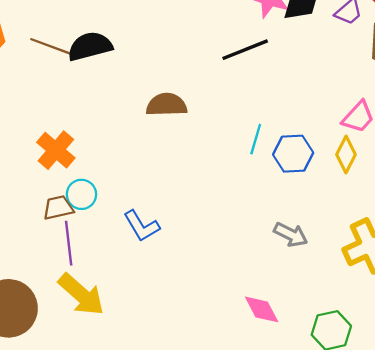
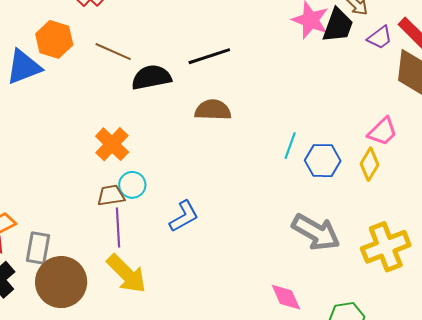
black semicircle: (90, 46) -> (151, 77), moved
black line: (245, 50) -> (209, 56), moved
blue L-shape: (142, 226) -> (184, 216), turned -92
gray arrow: (291, 235) -> (316, 232), size x1.6

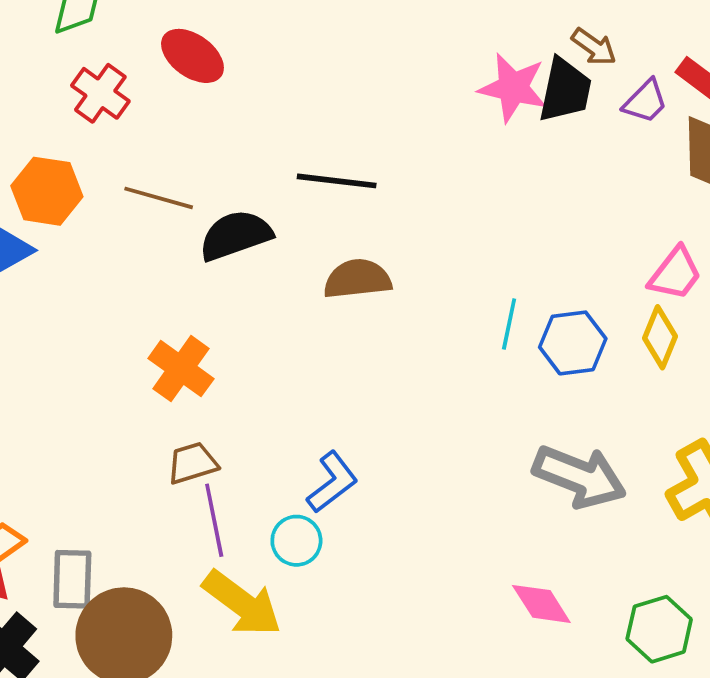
black line: (209, 56) -> (337, 181), turned 33
cyan circle: (132, 185) -> (296, 541), moved

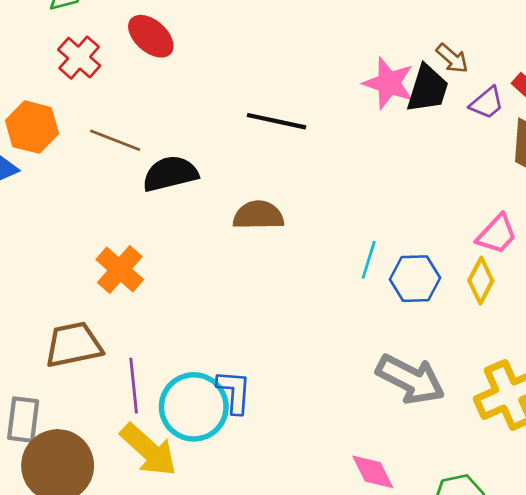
black line: (337, 181) -> (276, 121), moved
brown trapezoid: (192, 463) -> (73, 345), moved, size x1.5
blue L-shape: (332, 482) -> (234, 392), moved, turned -54
cyan circle: (296, 541) -> (194, 407), size x1.8

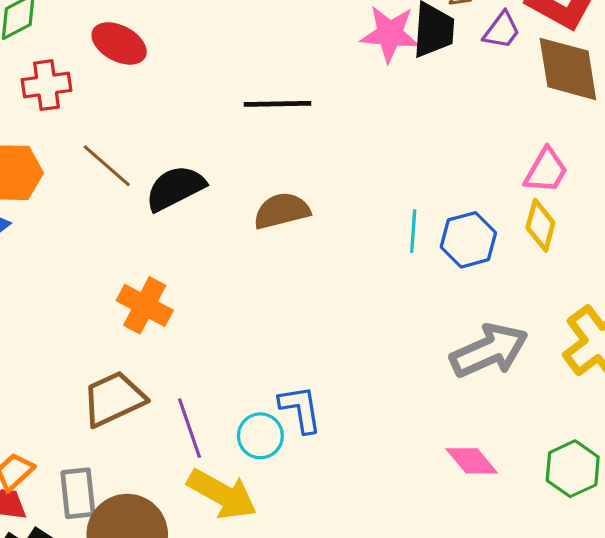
red cross: (79, 58) -> (47, 85), turned -36
brown line: (115, 140) -> (107, 166), turned 33
gray arrow: (410, 379) -> (489, 351), turned -38
cyan circle: (194, 407) -> (260, 436), size x0.6

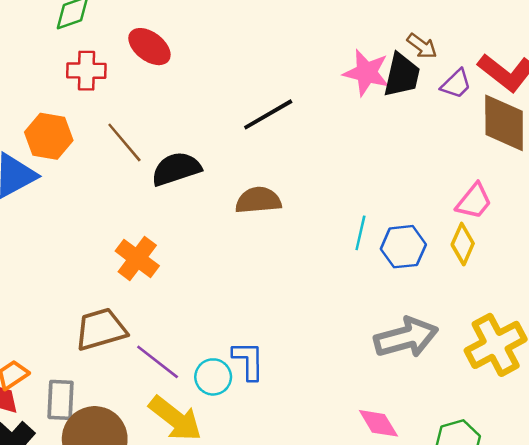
black line: (277, 104) -> (268, 114), turned -38
purple line: (189, 428) -> (158, 362), turned -42

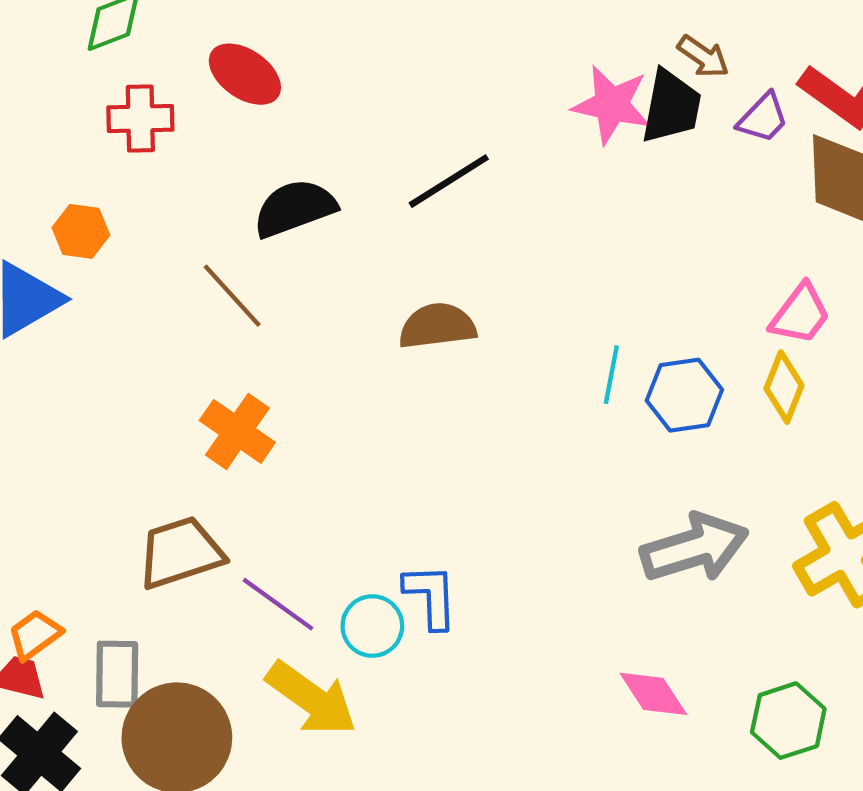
orange hexagon: (49, 136) -> (81, 231), size x0.7
brown line: (124, 142) -> (232, 296), moved
black semicircle: (176, 169) -> (295, 208), moved

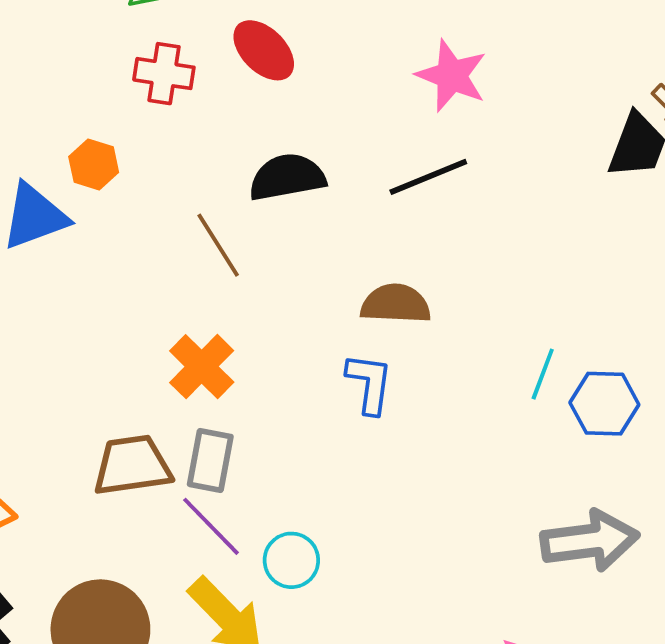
pink star: (612, 105) -> (452, 76), moved
blue L-shape: (431, 596) -> (369, 383), moved
gray rectangle: (117, 674) -> (210, 460), moved

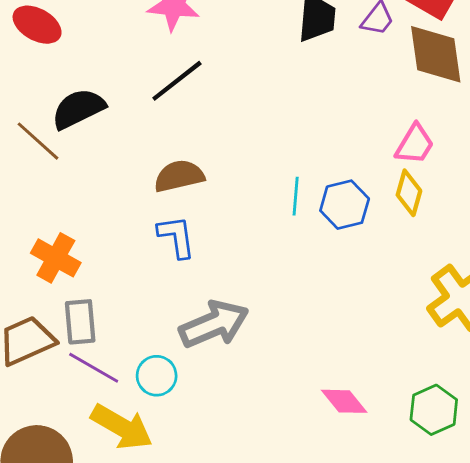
brown line: (218, 245) -> (38, 141), moved
gray arrow: (590, 541) -> (214, 324), moved

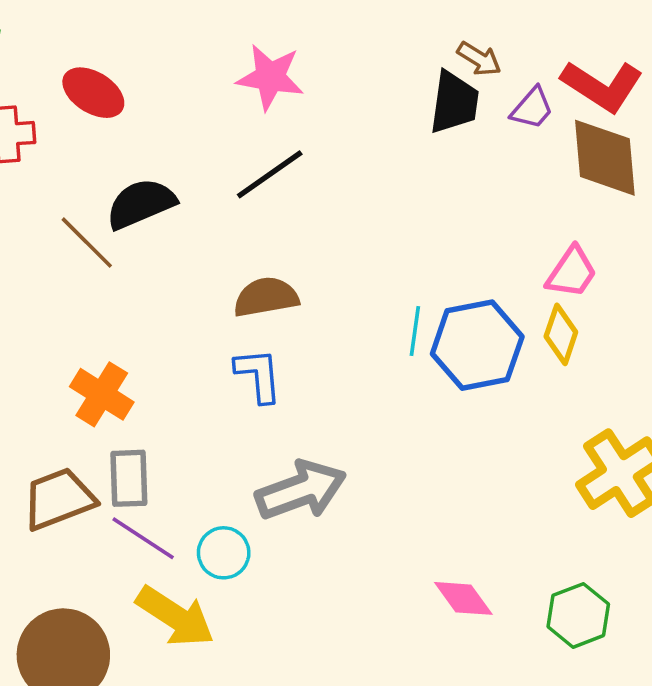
blue hexagon: (345, 205) -> (477, 345), size x1.4

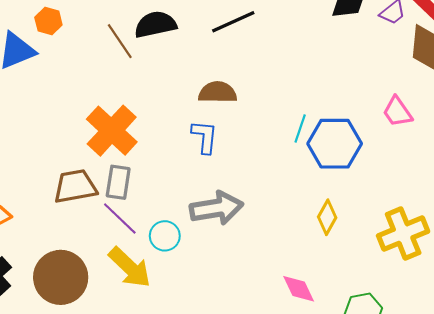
pink trapezoid: (572, 272) -> (397, 112), turned 100
yellow diamond: (561, 334) -> (327, 217), moved
orange cross: (102, 394) -> (112, 131), size x1.4

